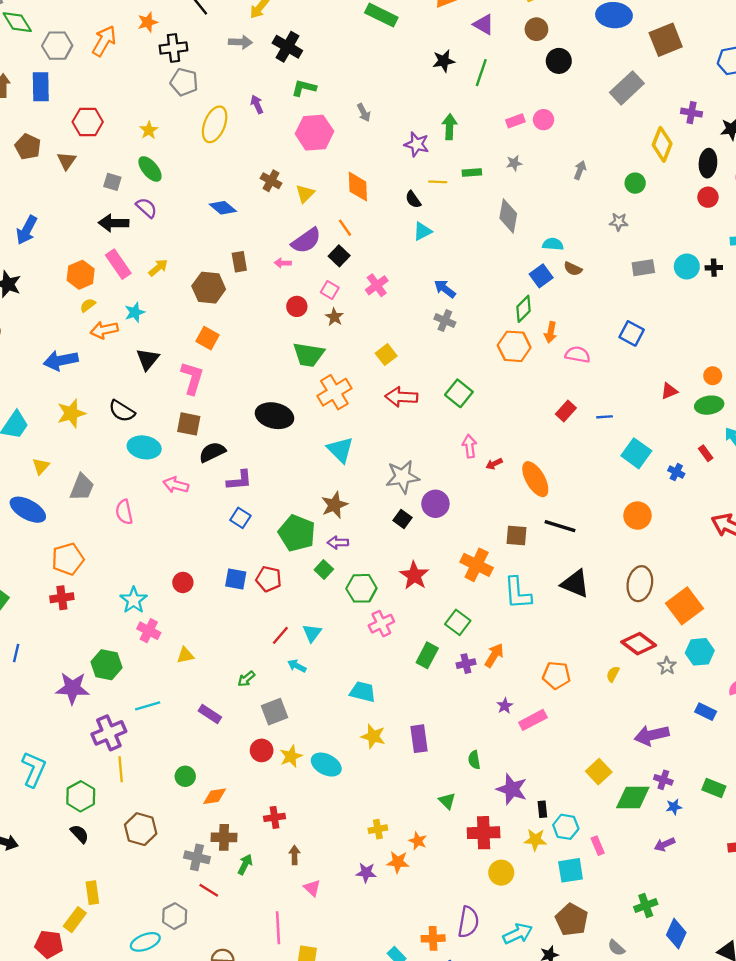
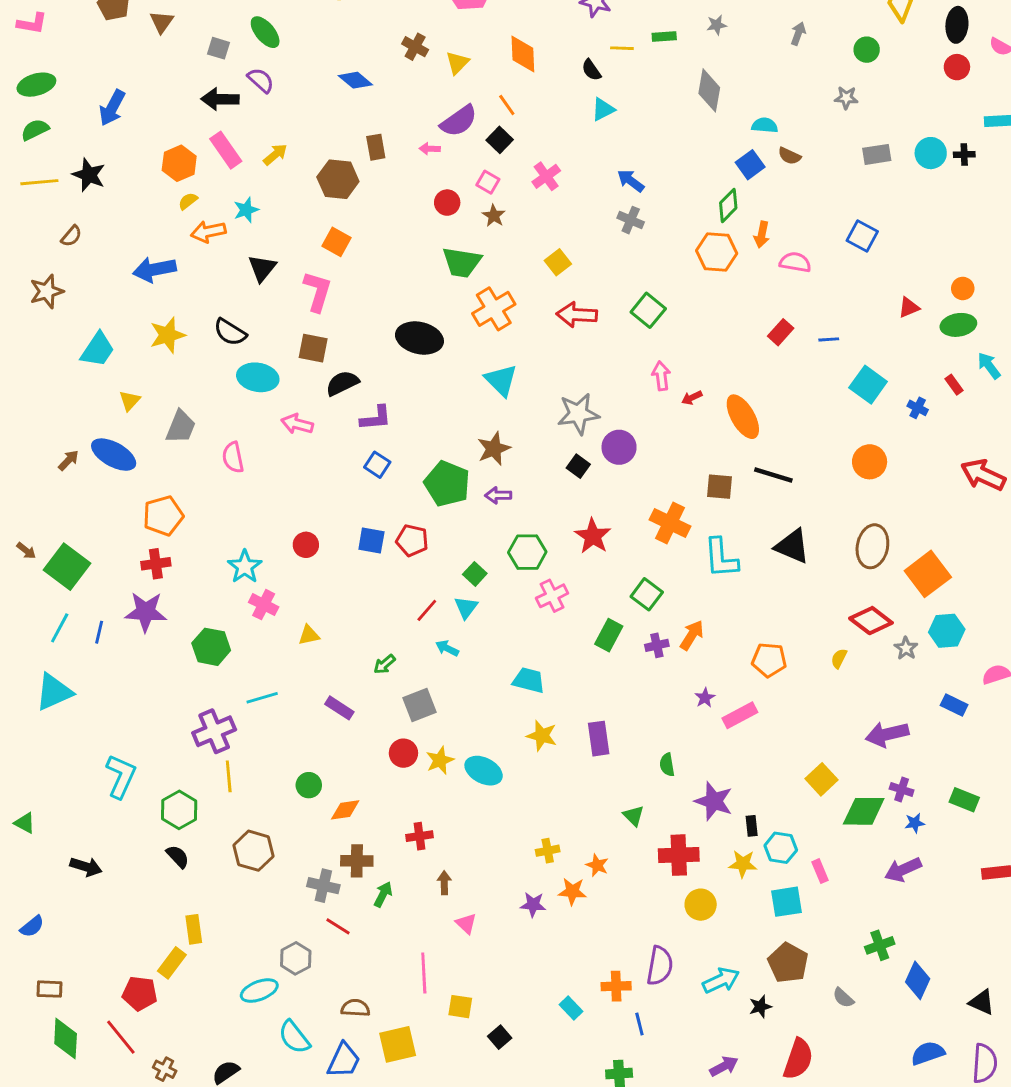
green square: (324, 570) -> (475, 574), moved
purple star: (72, 688) -> (146, 612), moved
purple arrow: (665, 844) -> (903, 870), size x1.4

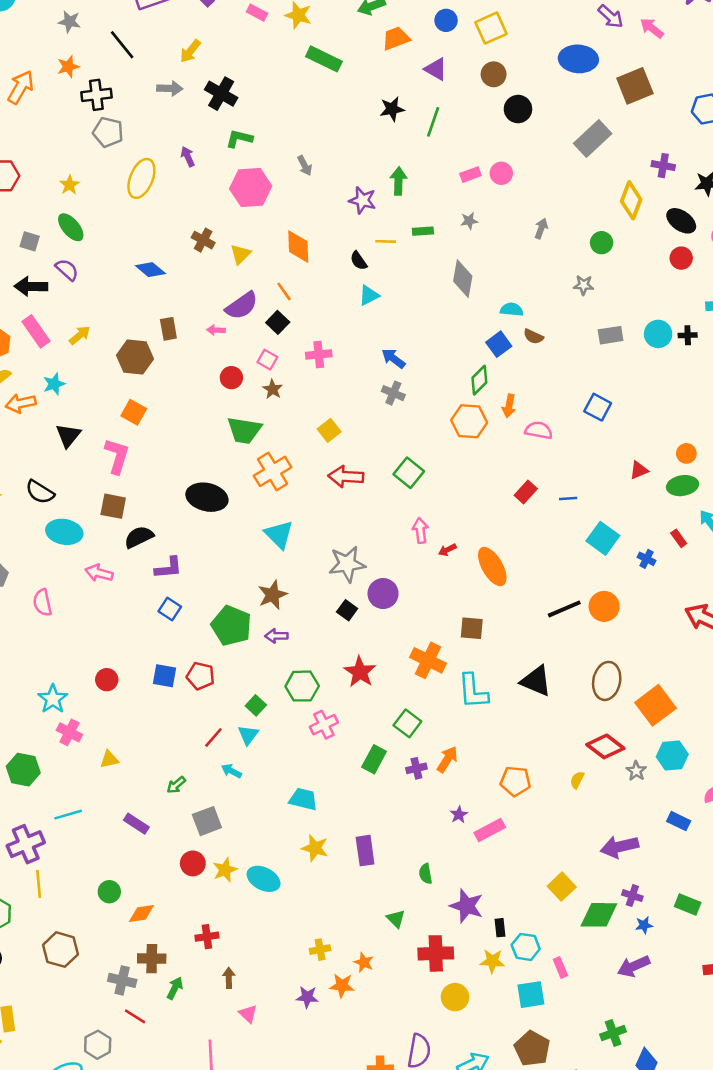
black ellipse: (957, 25) -> (681, 221), turned -60
pink cross: (546, 176) -> (319, 354), turned 30
black line: (773, 475) -> (564, 609), moved, turned -40

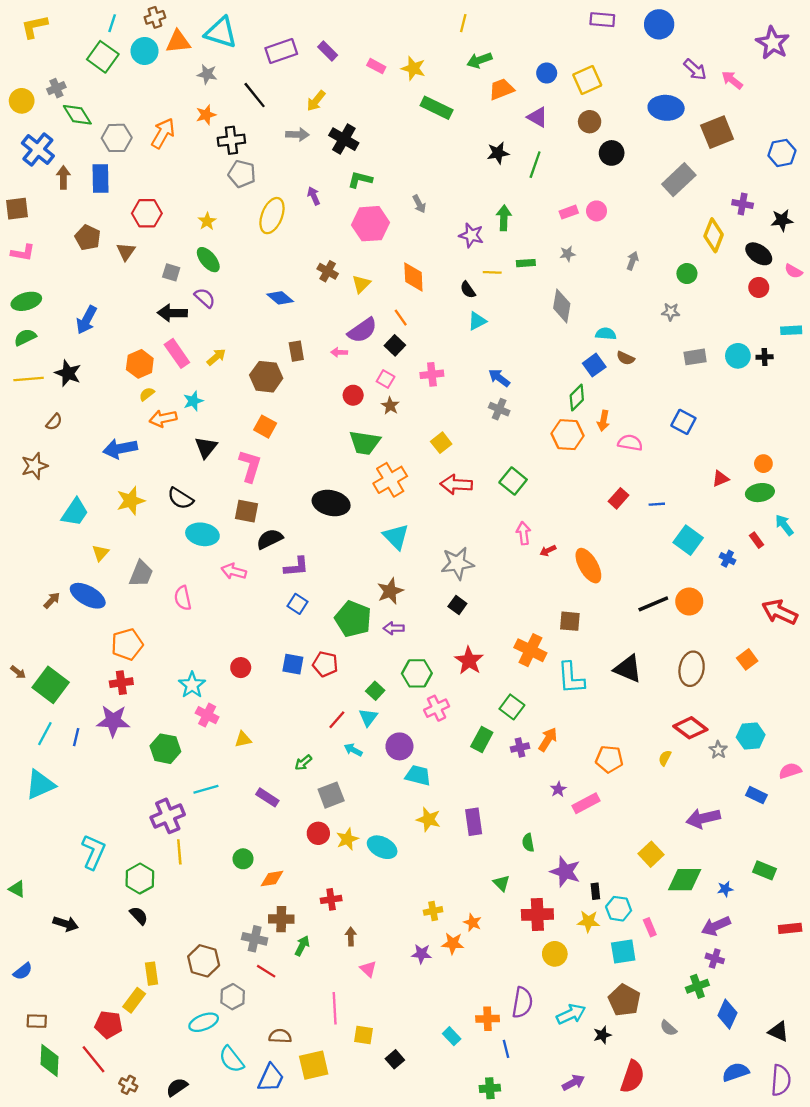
purple circle: (383, 594) -> (399, 746), moved
orange square: (656, 705) -> (747, 659), moved, size x0.6
purple cross: (632, 896) -> (715, 958), moved
brown hexagon: (60, 950) -> (204, 961), moved

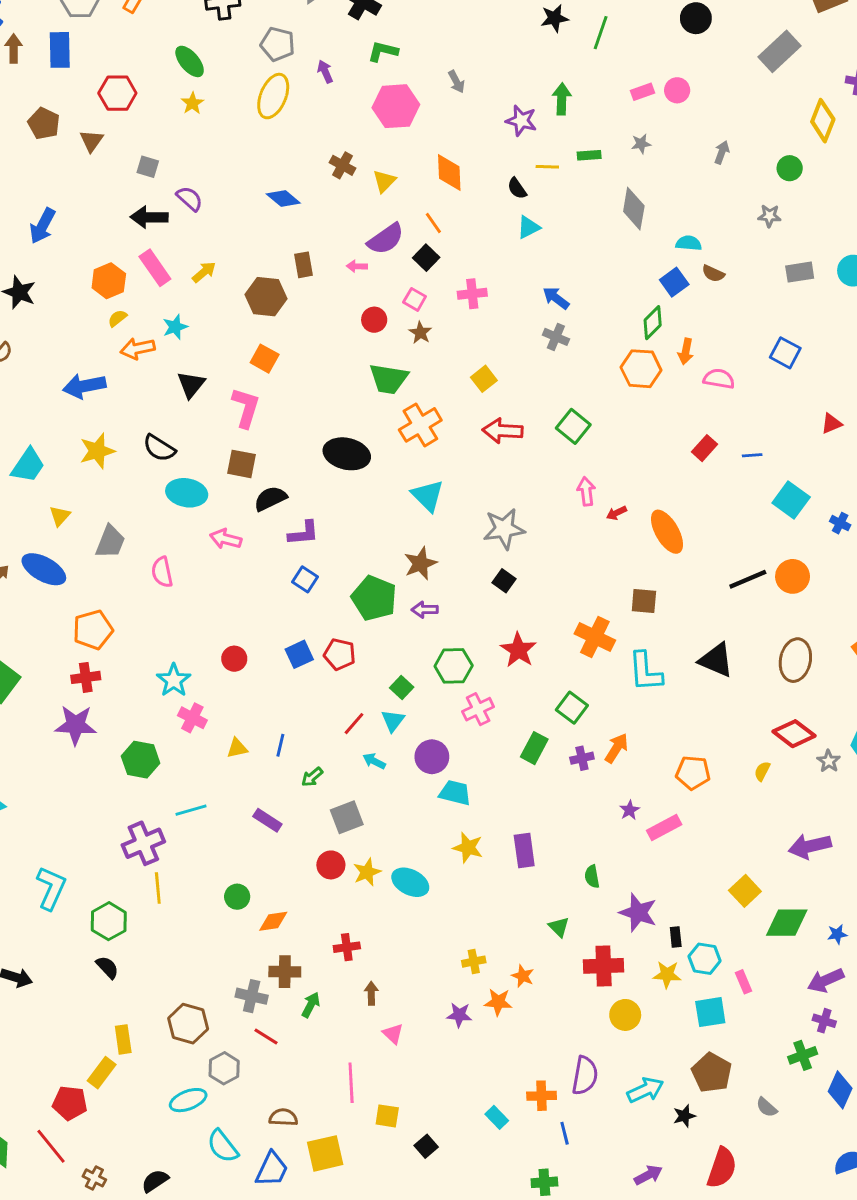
gray pentagon: (242, 174) -> (278, 44), moved
green ellipse: (208, 260) -> (190, 61), moved
blue square: (293, 664) -> (299, 654), turned -35
blue line: (76, 737) -> (280, 745), moved

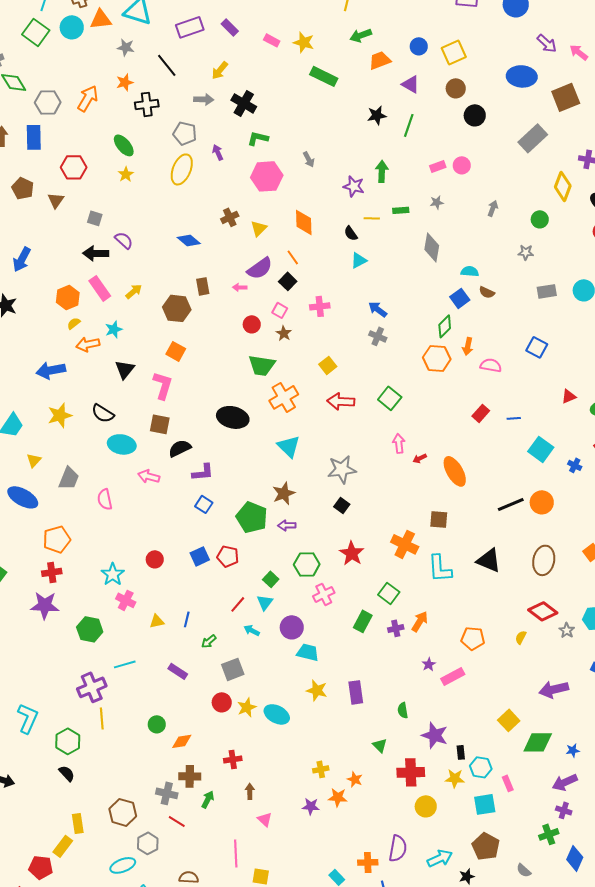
brown cross: (342, 165) -> (230, 217), turned 36

